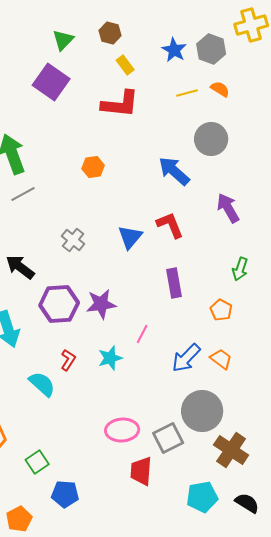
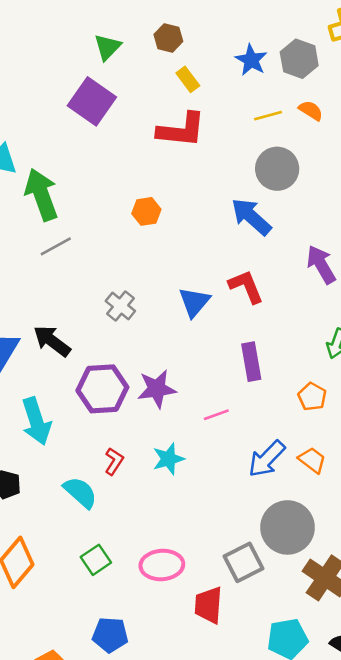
gray circle: (211, 139) -> (277, 169), moved
pink line: (142, 334) -> (216, 415), moved, turned 42
pink ellipse: (122, 430) -> (162, 565), moved
green square: (37, 462) -> (96, 560), moved

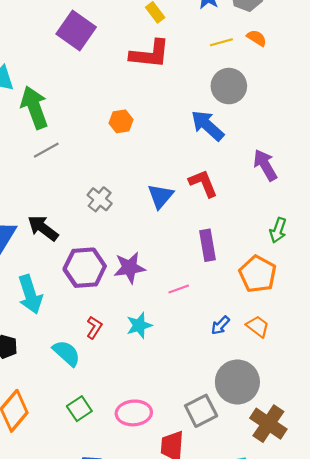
orange pentagon: (312, 397) -> (258, 274), size x1.6
blue arrow: (267, 459) -> (220, 325), size x0.6

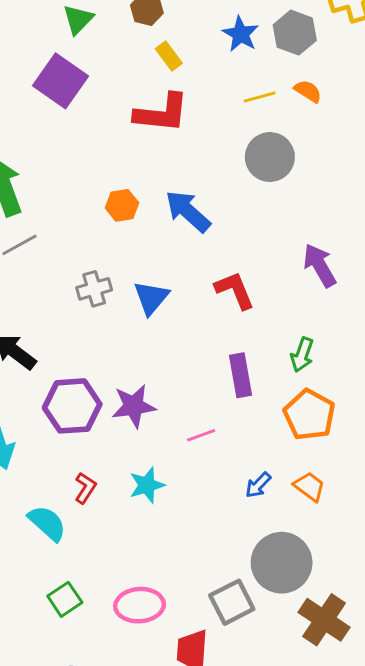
blue arrow: (208, 126) -> (188, 211), moved
blue triangle: (161, 196) -> (151, 298), moved
gray cross: (100, 199) -> (94, 289), moved, turned 35
green arrow: (278, 230) -> (302, 355), moved

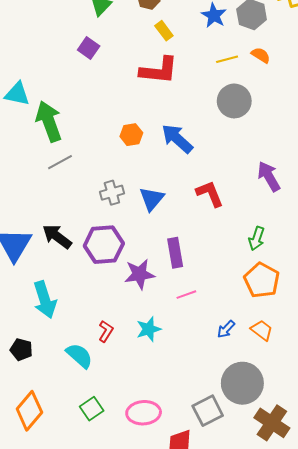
purple square: (60, 81) -> (89, 48), size x0.6
purple rectangle: (241, 375) -> (175, 253), moved
purple hexagon: (72, 406) -> (104, 245), moved

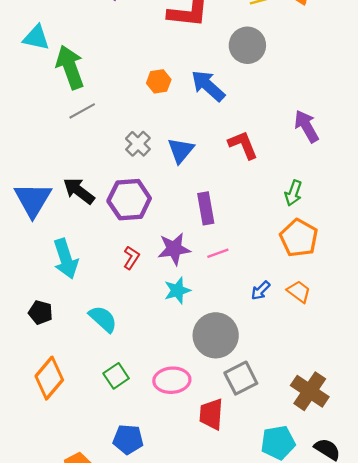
gray circle: (234, 101) -> (247, 45), moved
gray cross: (112, 193) -> (138, 144), turned -30
purple star: (139, 274) -> (174, 249), moved
red L-shape: (106, 331) -> (131, 258), moved
gray circle: (242, 383) -> (216, 335), moved

